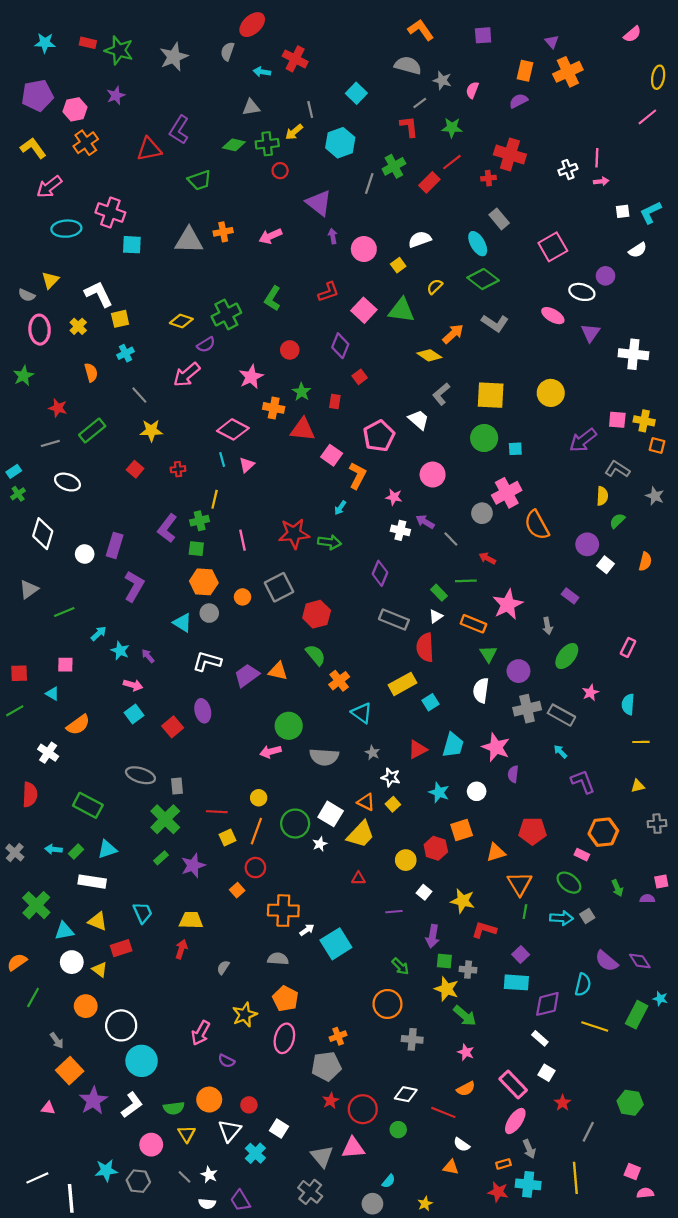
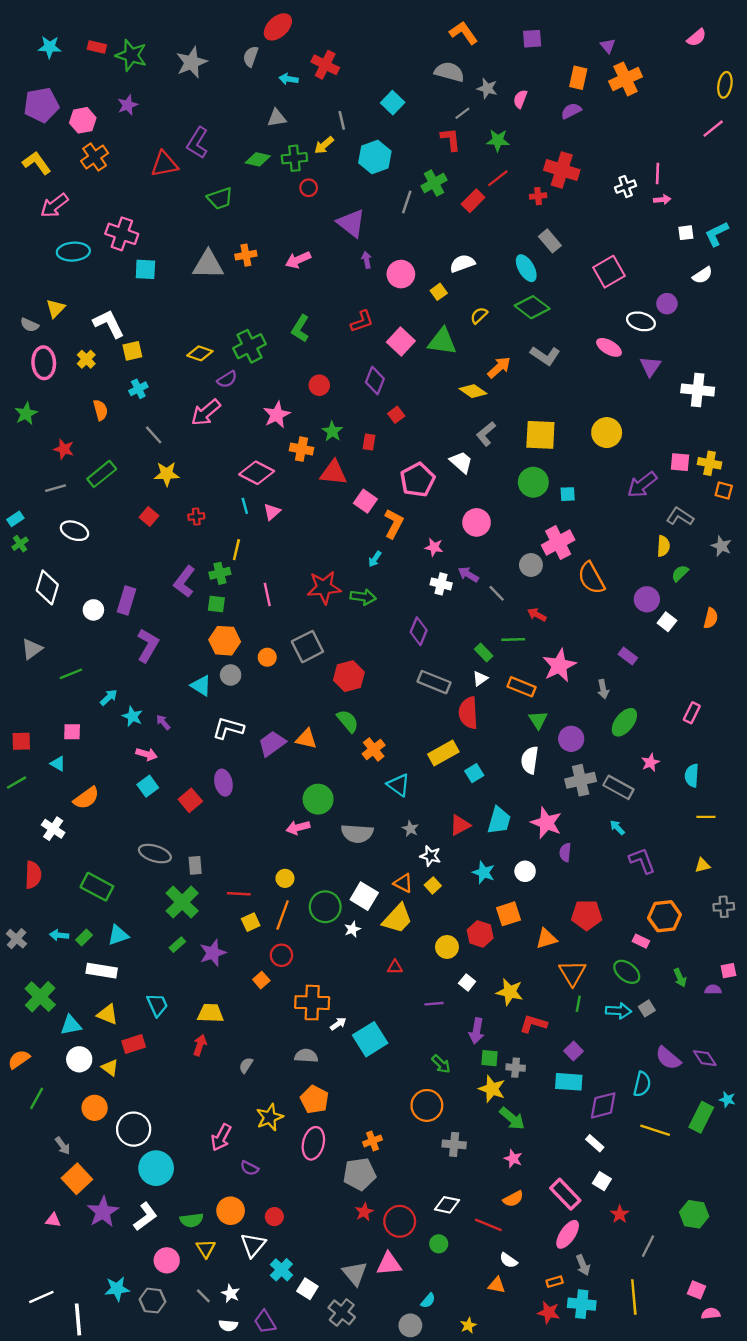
white square: (279, 1129) -> (307, 1289), moved

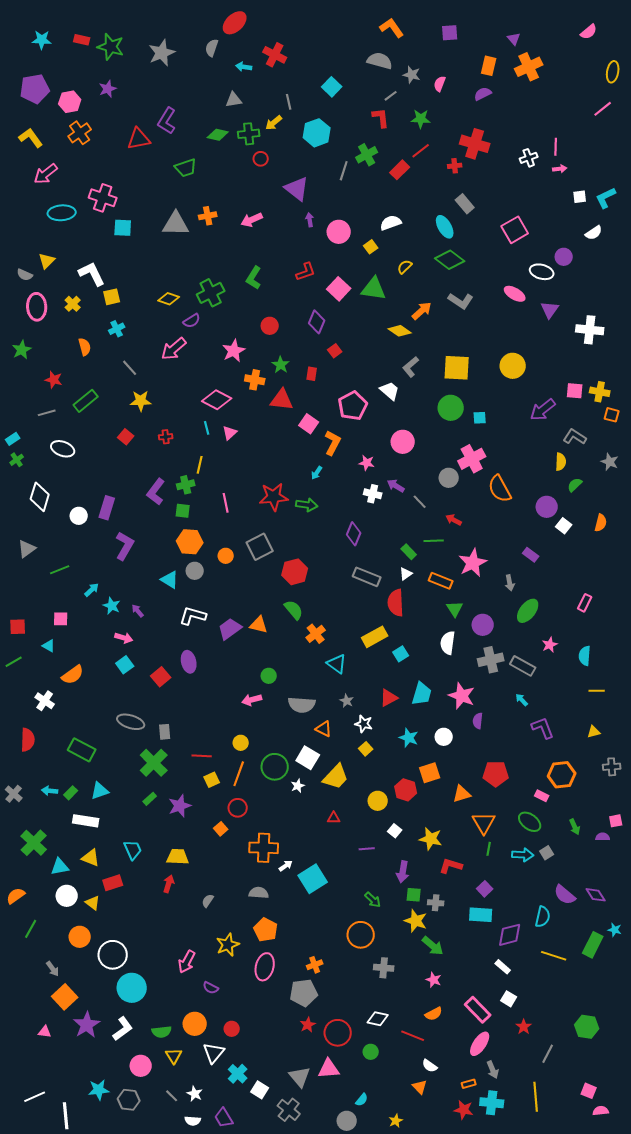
green circle: (318, 799) -> (269, 676), size x0.6
orange triangle: (403, 883) -> (324, 729), moved
orange triangle: (497, 1285) -> (420, 1087), turned 35

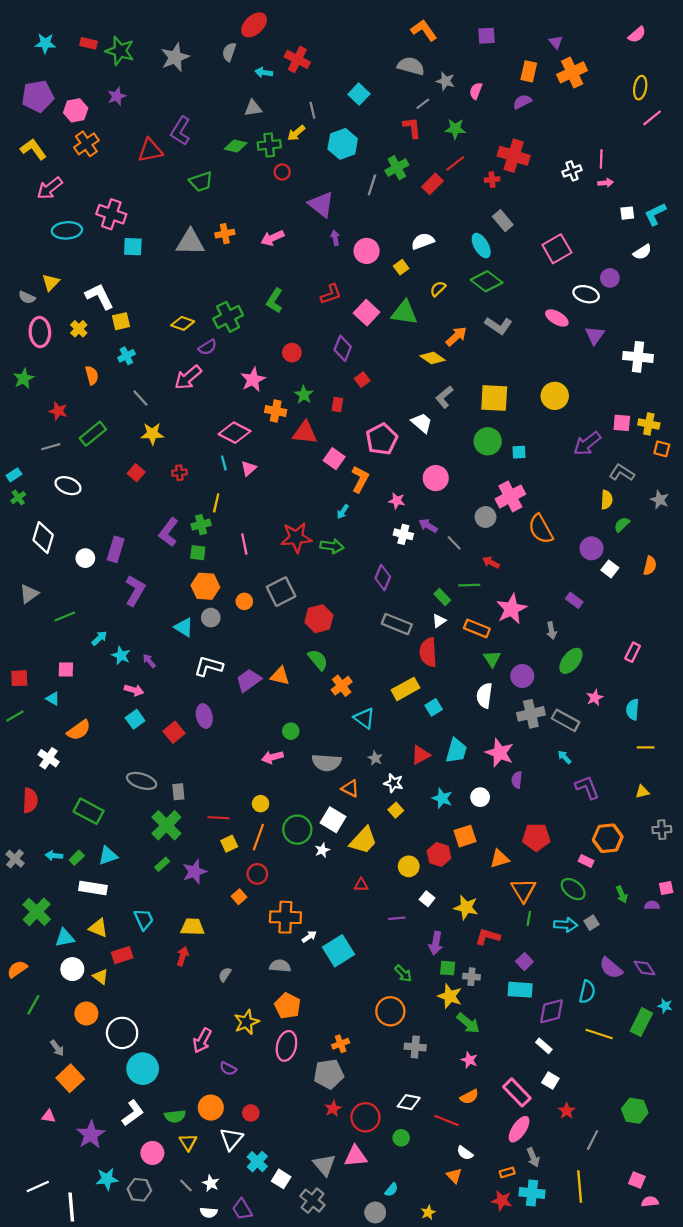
yellow ellipse: (613, 72) -> (640, 88), moved
purple star: (87, 1025) -> (91, 1135), moved

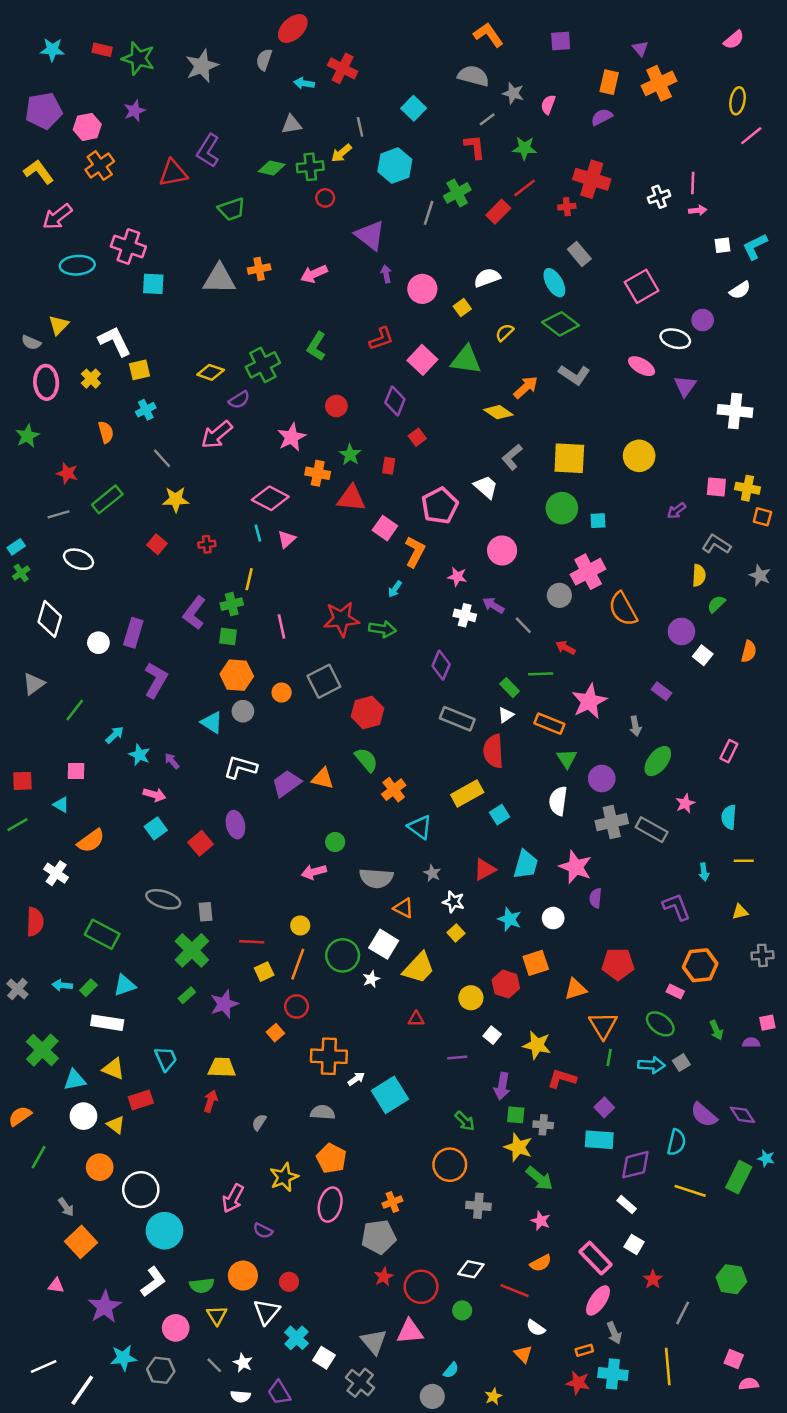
purple arrow: (587, 443) -> (676, 511), size x0.6
green line: (65, 617) -> (75, 710), turned -30
cyan arrow: (564, 757) -> (704, 872), moved, turned -144
white line: (71, 1207) -> (82, 1390), turned 40

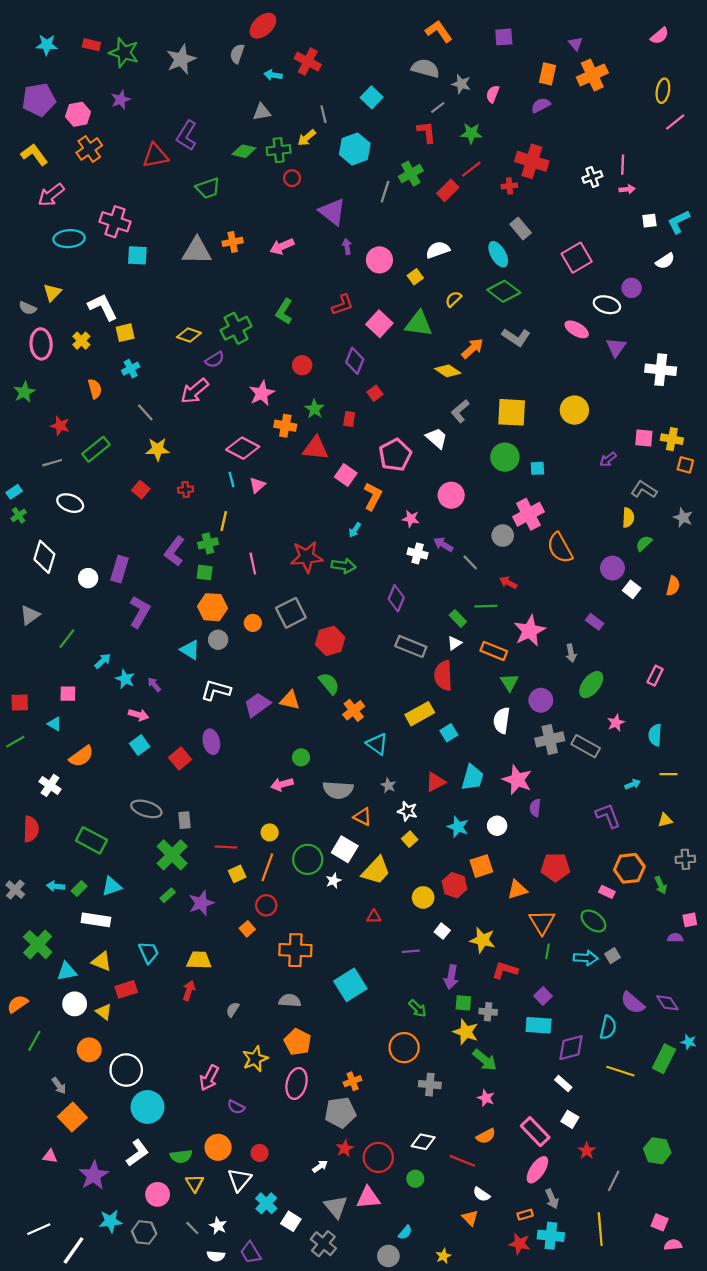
cyan arrow: (704, 872) -> (633, 784), turned -104
green arrow: (716, 1030) -> (661, 885), moved
white arrow: (356, 1079) -> (320, 1166), moved

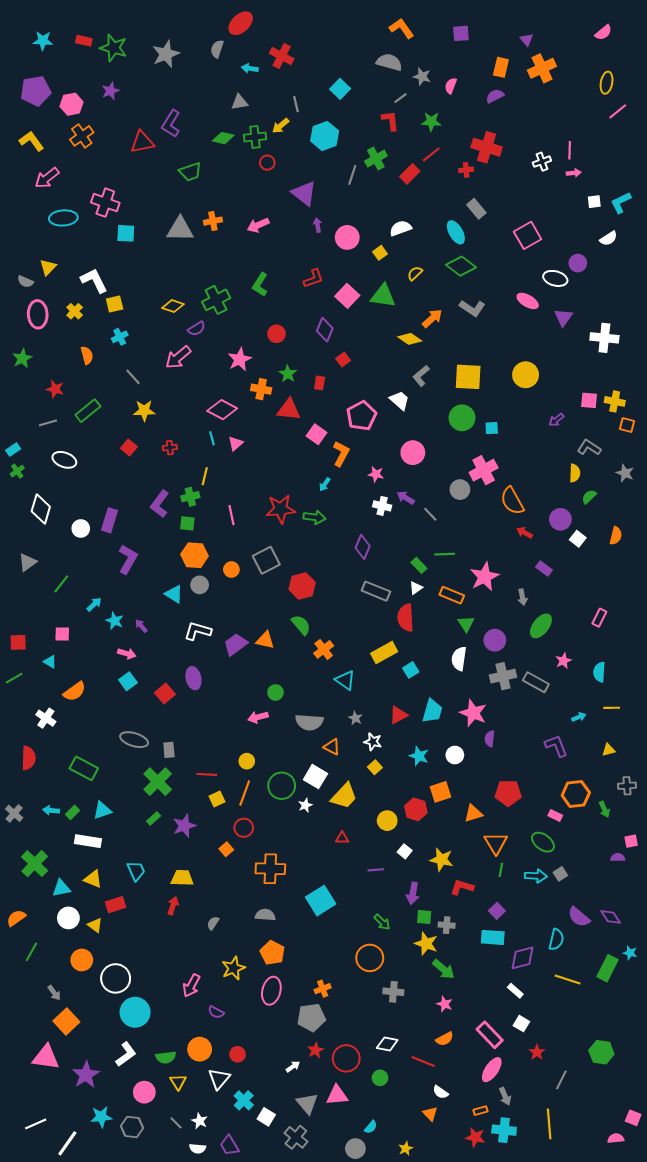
red arrow: (508, 583) -> (525, 533), moved
pink triangle: (50, 1156) -> (46, 1057), size x2.0
pink square: (660, 1222) -> (633, 1118), moved

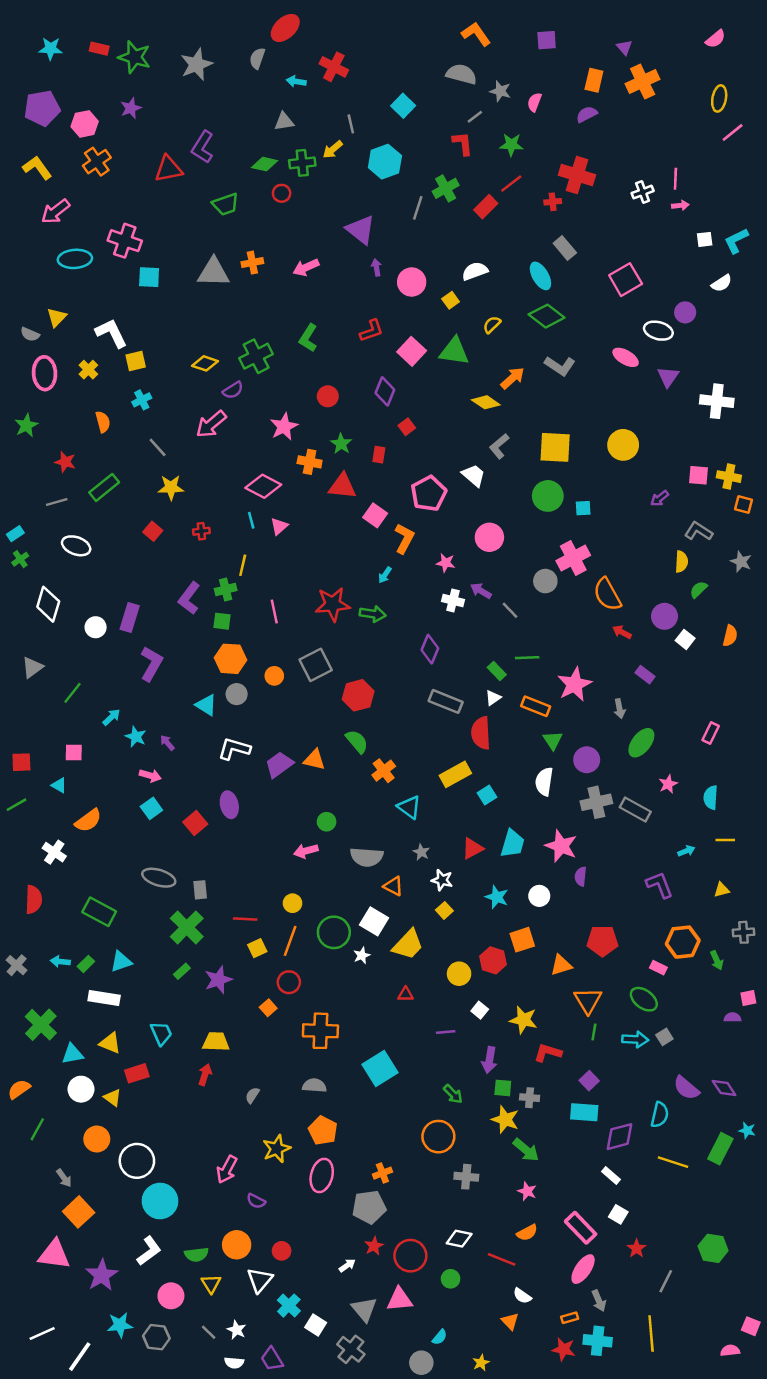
red circle: (267, 163) -> (282, 193), moved

